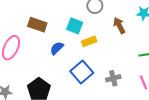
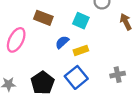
yellow rectangle: (89, 41) -> (81, 50), moved
blue square: (82, 72) -> (76, 77), moved

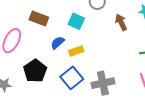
gray cross: (118, 75) -> (103, 83), moved, size x1.5
black pentagon: (43, 83) -> (35, 71), moved

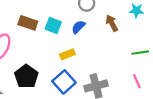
cyan square: (76, 21) -> (53, 25), moved
blue semicircle: (58, 43) -> (78, 27), moved

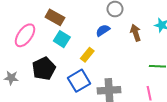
cyan square: (53, 25) -> (62, 39), moved
yellow rectangle: (67, 54) -> (87, 55), turned -40

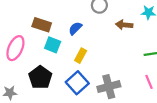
blue semicircle: (103, 30) -> (75, 28), moved
brown arrow: (136, 33) -> (124, 25), turned -56

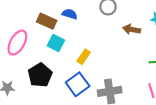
blue semicircle: (75, 28) -> (70, 14), moved, turned 56

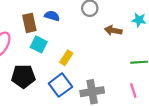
brown rectangle: (47, 21) -> (29, 23), turned 54
black pentagon: (40, 75) -> (23, 76), turned 30

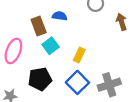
brown arrow: (113, 30) -> (121, 22), turned 70
cyan square: (39, 44) -> (51, 46), turned 35

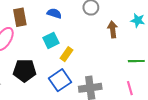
brown rectangle: (39, 26) -> (20, 17), moved
cyan square: (51, 46) -> (51, 40), moved

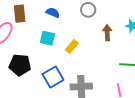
cyan square: (51, 40) -> (47, 38), turned 35
yellow rectangle: (66, 54) -> (72, 46), moved

